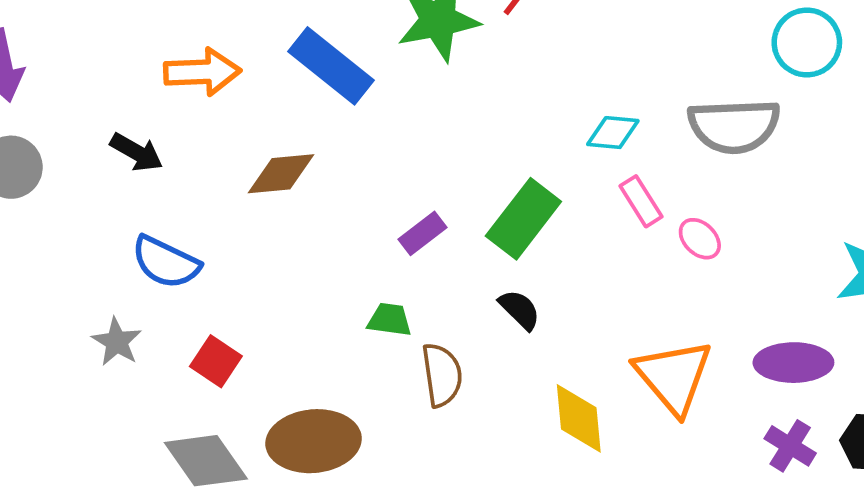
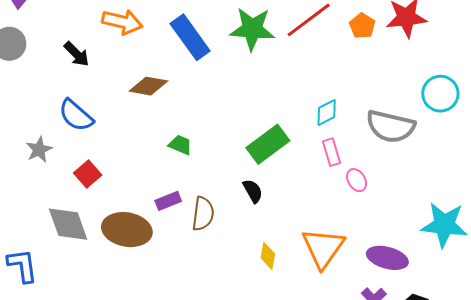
cyan diamond: (613, 133) -> (327, 112), turned -48
purple rectangle: (422, 233) -> (168, 201), moved
green trapezoid: (390, 320) -> (180, 145), moved
yellow diamond: (579, 418) -> (268, 256), size x0.7

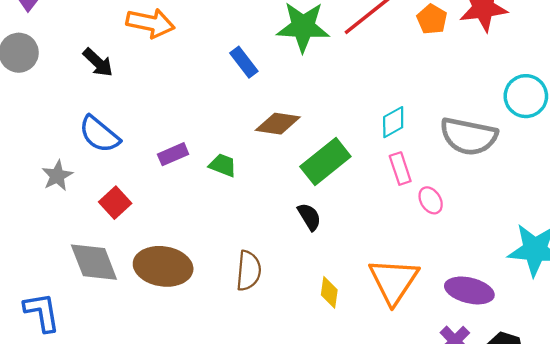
blue rectangle: (190, 37) -> (244, 62), moved, size x0.6
brown diamond: (148, 86) -> (278, 124), moved
purple rectangle: (168, 201) -> (173, 154), moved
brown semicircle: (203, 214) -> (249, 271), moved

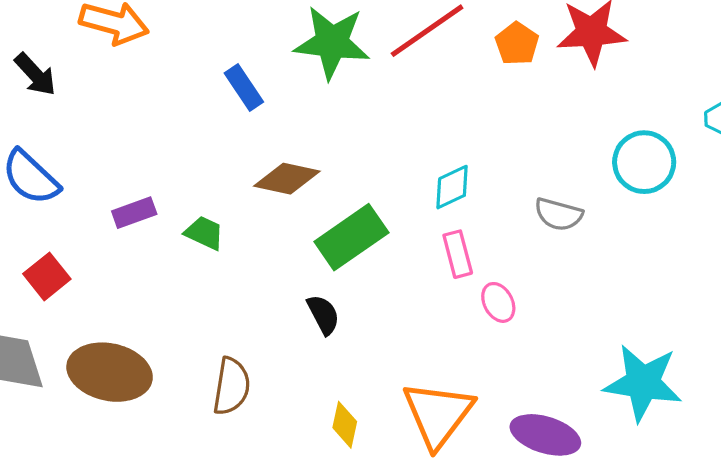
gray semicircle: (469, 136) -> (559, 214), size x0.6

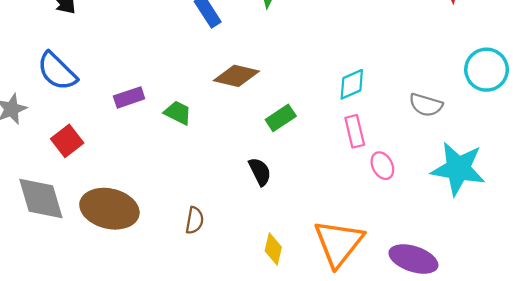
green rectangle: (351, 237) -> (281, 118), size x0.6
cyan star: (643, 383) -> (458, 169), moved
brown semicircle: (231, 386) -> (195, 220), size x0.7

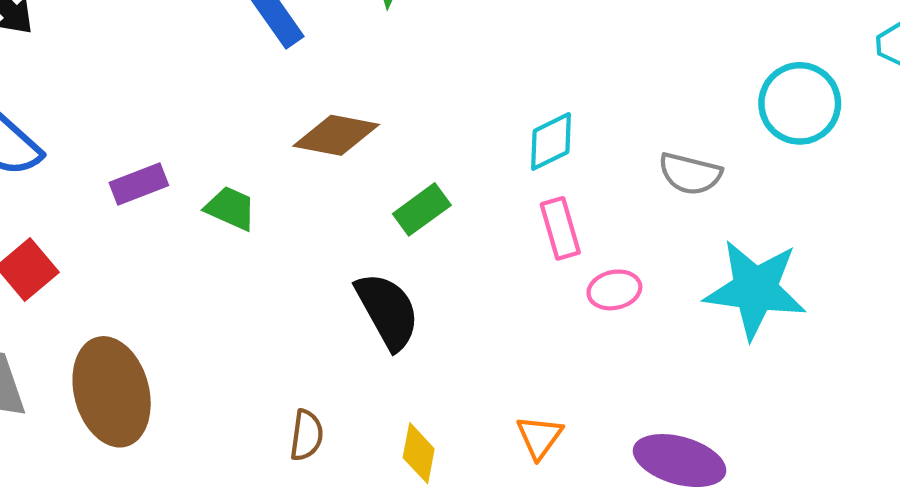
pink ellipse: (382, 166) -> (614, 290), turned -72
black semicircle: (260, 172) -> (388, 311), size x1.5
brown ellipse: (109, 209) -> (112, 392), turned 64
brown semicircle: (195, 220) -> (306, 435), moved
orange triangle: (339, 243) -> (539, 437), size x0.5

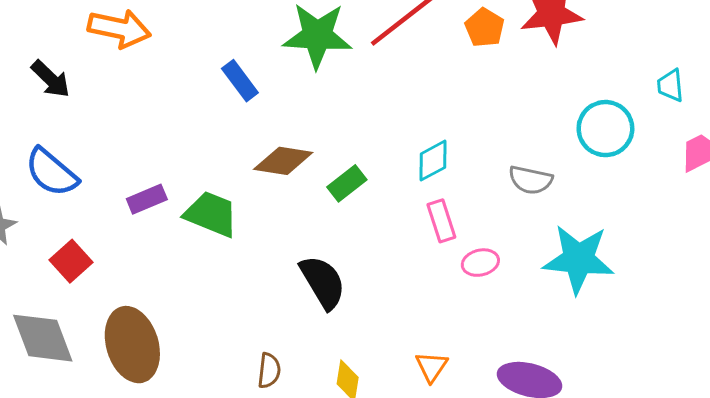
green trapezoid: (231, 208) -> (211, 214), size x1.5
green rectangle: (422, 209) -> (347, 183), moved

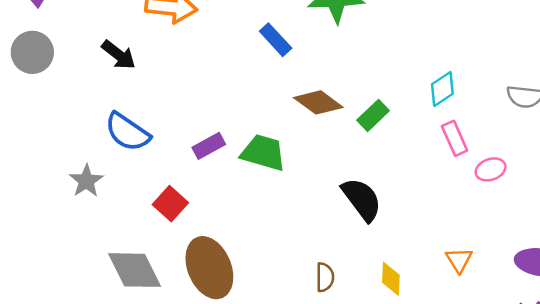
brown diamond: (283, 161) -> (318, 102), turned 33
red square: (71, 261) -> (170, 204), moved

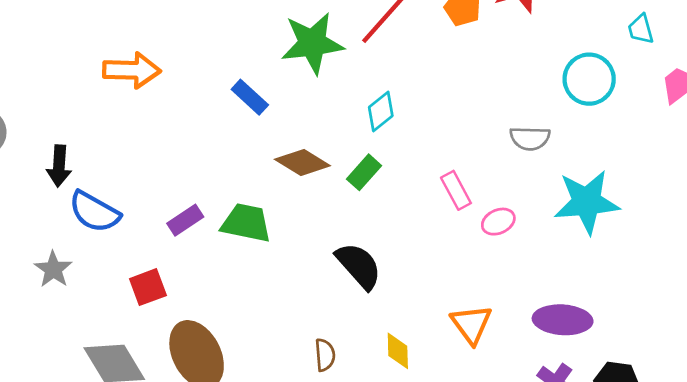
black arrow: (119, 55) -> (59, 166), moved, turned 60
cyan diamond: (442, 89) -> (381, 111), moved
red square: (170, 204) -> (148, 287), turned 32
orange triangle: (459, 260) -> (471, 324), size x1.4

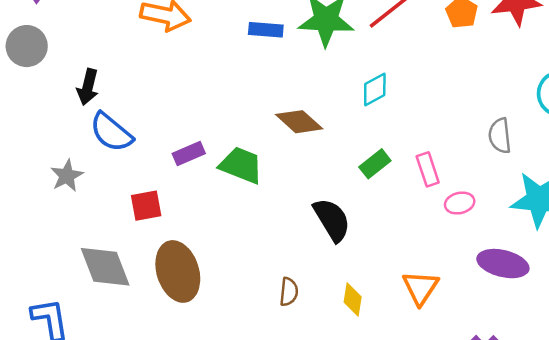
blue rectangle: (250, 97) -> (266, 30), moved, turned -48
gray semicircle: (530, 138) -> (500, 136), turned 72
green rectangle: (364, 172) -> (375, 164), moved
purple ellipse: (563, 320) -> (503, 264), moved

